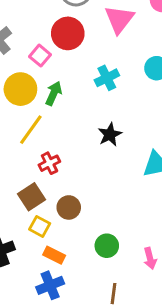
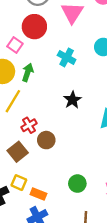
cyan cross: (107, 78) -> (67, 57), turned -30
brown circle: (69, 207) -> (46, 140), moved
yellow square: (40, 226) -> (19, 183), moved

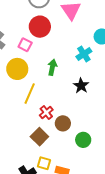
cyan cross: (67, 57) -> (84, 54), moved, turned 35
green arrow: (28, 72) -> (52, 67), moved
green circle: (77, 184) -> (83, 140), moved

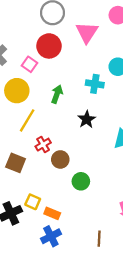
cyan cross: (84, 54) -> (95, 84), turned 35
brown square: (39, 137) -> (16, 163), moved, turned -30

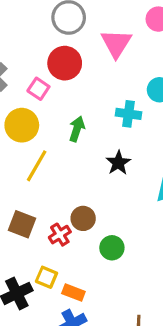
red cross: (43, 145) -> (60, 235), moved

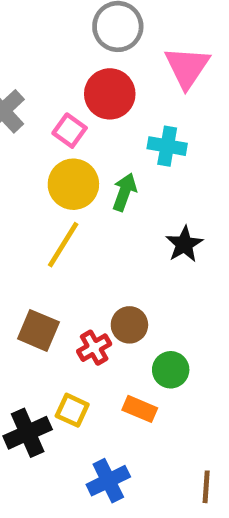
cyan cross: (128, 114) -> (167, 146), moved
yellow circle: (22, 125) -> (73, 184), moved
orange rectangle: (73, 292) -> (140, 409), moved

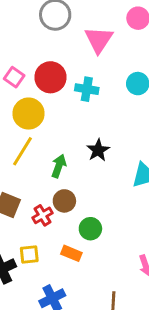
red circle: (110, 94) -> (50, 77), moved
pink square: (70, 131) -> (14, 77), moved
green arrow: (125, 192) -> (59, 166), moved
yellow square: (72, 410) -> (29, 255), turned -30

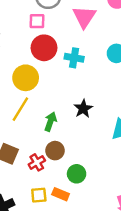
pink square: (14, 77) -> (37, 21), moved, turned -35
yellow square: (29, 255) -> (39, 195), moved

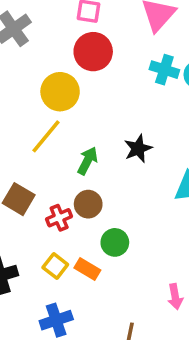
cyan cross: (74, 58) -> (164, 70), moved
yellow square: (39, 195) -> (55, 266), turned 35

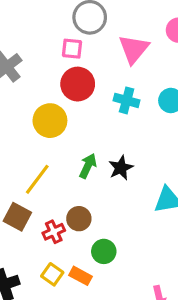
cyan cross: (164, 70) -> (127, 100), moved
yellow line: (46, 136) -> (37, 179), moved
green arrow: (87, 161) -> (88, 166), moved

